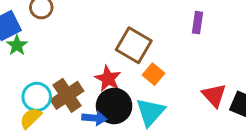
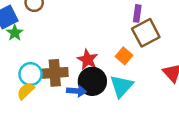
purple rectangle: (197, 23) -> (137, 13), moved
brown square: (134, 45) -> (146, 33), moved, turned 32
brown cross: (67, 95) -> (55, 73), turned 30

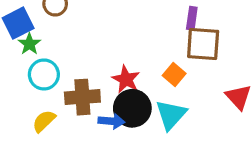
brown square: (146, 33) -> (203, 44), turned 32
cyan circle: (30, 74) -> (44, 74), moved

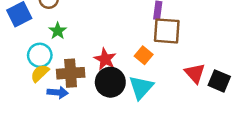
green star: (29, 44) -> (58, 31), moved
yellow semicircle: (44, 121) -> (40, 73), moved
blue arrow: (111, 121) -> (58, 92), moved

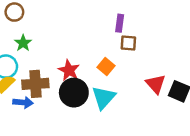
brown square: (167, 31) -> (128, 43), size x0.6

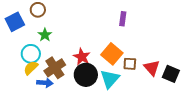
brown square: (128, 43) -> (130, 64), moved
orange square: (106, 67) -> (112, 54), size x1.5
brown cross: (35, 84) -> (55, 68), turned -30

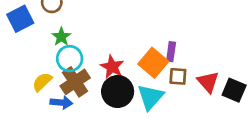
purple rectangle: (123, 19) -> (171, 52), moved
cyan circle: (31, 54) -> (70, 59), moved

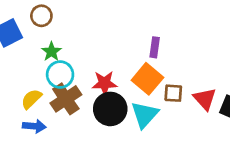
purple rectangle: (171, 52) -> (155, 47), moved
red star: (112, 67) -> (104, 83), turned -30
blue arrow: (61, 102) -> (34, 126), moved

